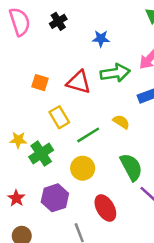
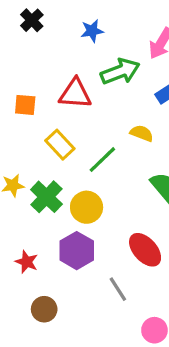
yellow circle: (83, 168) -> (87, 207), moved

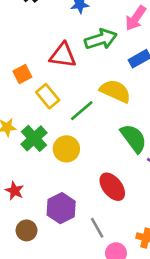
orange square: (25, 105) -> (22, 74), moved, turned -36
yellow semicircle: (142, 133) -> (115, 91), size x1.6
purple hexagon: (77, 251) -> (61, 208), moved
gray line: (118, 289) -> (97, 228), moved

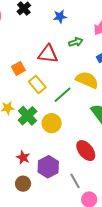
green arrow: (101, 39) -> (76, 42), size x0.6
red star: (15, 191) -> (23, 157), moved

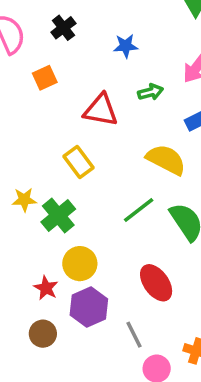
orange square: (18, 68) -> (45, 78), moved
green line: (62, 95) -> (139, 210), moved
yellow circle: (52, 123) -> (80, 264), moved

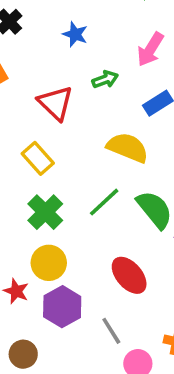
blue star: (126, 46) -> (75, 34), turned 30
red triangle: (101, 110) -> (56, 103), turned 39
green cross: (58, 216) -> (45, 212), moved
brown circle: (43, 334) -> (23, 354), moved

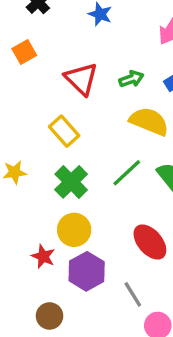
green arrow: (105, 79) -> (131, 79), moved

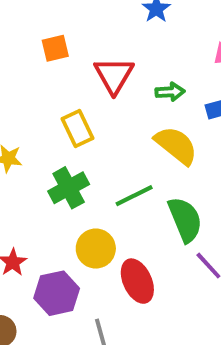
orange square: (24, 52) -> (55, 48), moved
yellow circle: (74, 230) -> (96, 249), moved

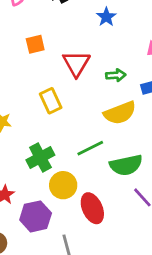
yellow semicircle: (176, 145) -> (120, 113), turned 120
green cross: (69, 188) -> (40, 157), moved
green semicircle: (185, 220) -> (126, 165), turned 100

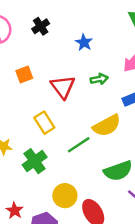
green arrow: (116, 75) -> (99, 79), moved
green line: (90, 148) -> (79, 145), moved
green cross: (40, 157) -> (35, 161), moved

